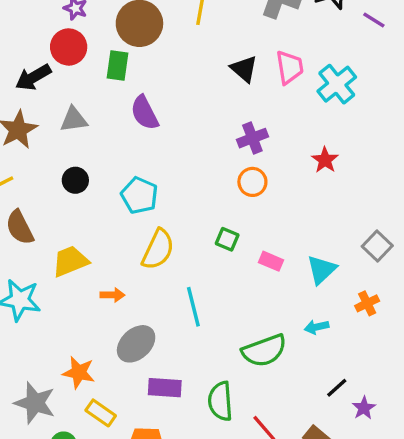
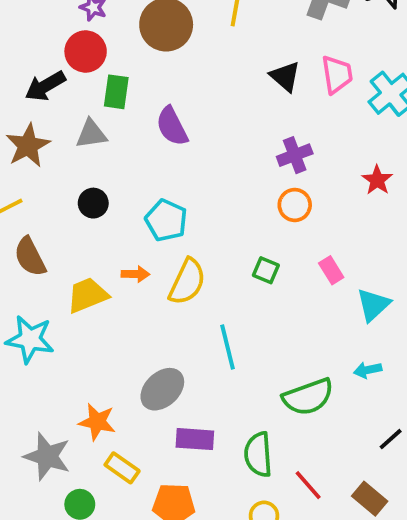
green rectangle: (118, 66) -> (116, 92), moved
pink rectangle: (271, 261) -> (331, 270), moved, turned 35
orange arrow: (112, 295) -> (135, 274), moved

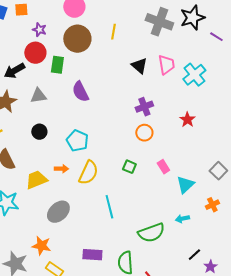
green rectangle: (116, 92) -> (57, 65), moved
gray ellipse: (162, 389) -> (58, 212), moved

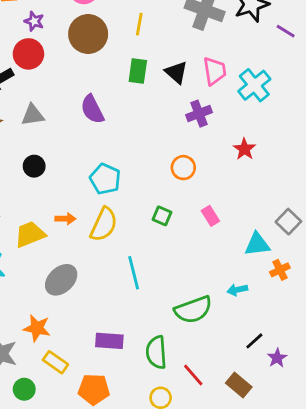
green rectangle: (57, 65) -> (138, 71), moved
purple cross: (144, 107) -> (199, 114), moved
cyan pentagon: (77, 141) -> (105, 179), moved
cyan triangle: (185, 185) -> (257, 244), moved, turned 36

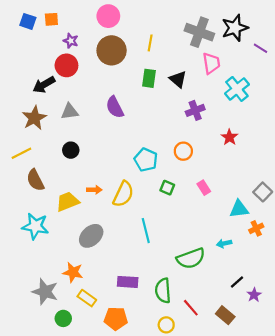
pink trapezoid: (215, 71) -> (211, 63), moved
cyan pentagon: (105, 179) -> (146, 160), moved

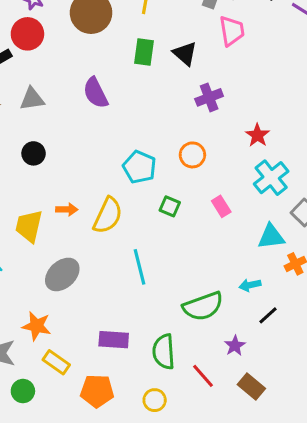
cyan cross: (237, 89) -> (271, 178), moved
yellow trapezoid: (68, 202) -> (29, 226), turned -55
black line: (237, 282) -> (268, 315), moved
purple star: (254, 295) -> (235, 346), moved
yellow circle: (166, 325) -> (155, 400), moved

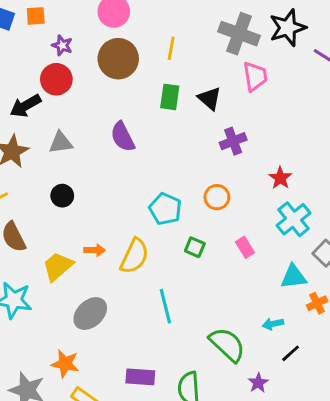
yellow trapezoid: (29, 226) -> (58, 266), turned 36
green semicircle: (203, 306) -> (227, 344), turned -117

